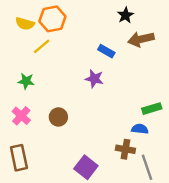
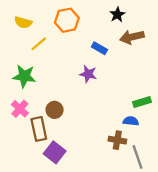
orange hexagon: (52, 19) -> (67, 20), moved
green star: (26, 81) -> (24, 76), size x1.5
brown rectangle: (19, 158) -> (39, 129), moved
purple square: (86, 167) -> (55, 152), moved

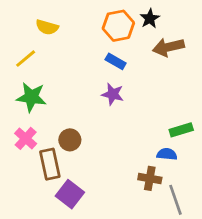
orange hexagon: (67, 20) -> (118, 26), moved
yellow semicircle: (23, 22) -> (47, 27), moved
yellow line: (39, 44) -> (26, 59), moved
blue rectangle: (99, 48) -> (116, 61), moved

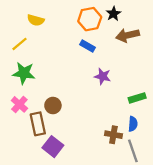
purple star: (113, 94) -> (103, 76), moved
blue semicircle: (167, 154) -> (133, 124), moved, turned 88

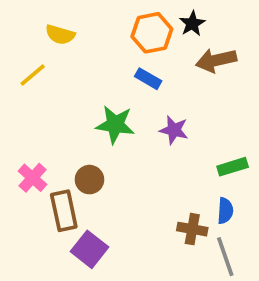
green star: (24, 73) -> (115, 125), moved

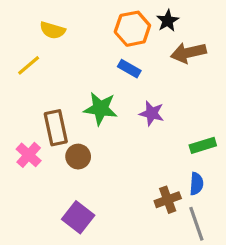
brown rectangle: (64, 211) -> (56, 128), moved
brown cross: (192, 229) -> (168, 200), turned -30

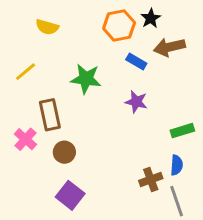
yellow line: (29, 65) -> (26, 72), moved
blue rectangle: (129, 69) -> (136, 61), moved
green star: (101, 109) -> (86, 79), moved
brown circle: (78, 157) -> (64, 152), moved

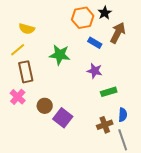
yellow semicircle: (47, 27) -> (27, 29), moved
brown arrow: (169, 47) -> (118, 33), turned 130
brown rectangle: (50, 115) -> (26, 72), moved
green rectangle: (182, 131) -> (109, 92), moved
purple square: (70, 195) -> (63, 118), moved

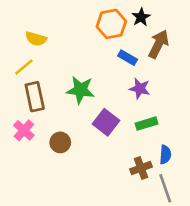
green star: (60, 55) -> (80, 90), moved
purple star: (95, 71) -> (140, 89), moved
purple square: (63, 118) -> (106, 122), moved

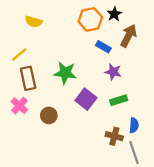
yellow semicircle: (36, 39) -> (34, 22), moved
brown cross: (141, 168) -> (114, 136), turned 35

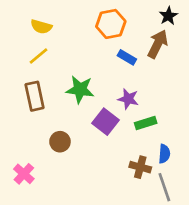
black star: (114, 14) -> (168, 16), moved
yellow line: (19, 54) -> (39, 56), moved
purple star: (113, 72) -> (128, 99), moved
pink cross: (19, 106) -> (24, 174), moved

